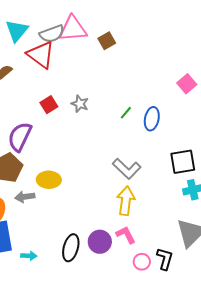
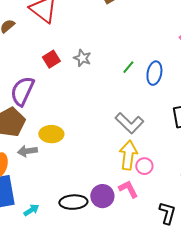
black ellipse: (71, 248) -> (73, 202), turned 72
cyan arrow: (29, 256) -> (31, 210), turned -35
pink circle: (142, 262) -> (144, 166), moved

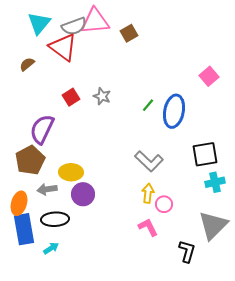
blue ellipse: (154, 73) -> (174, 111), size x1.4
yellow arrow: (128, 155) -> (148, 193), size x0.7
purple circle: (102, 196) -> (83, 194), moved
black ellipse: (73, 202) -> (55, 219), moved

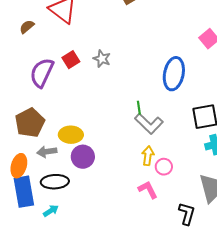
green line: (148, 105) -> (139, 108), moved, turned -48
purple semicircle: (42, 129) -> (42, 73), moved

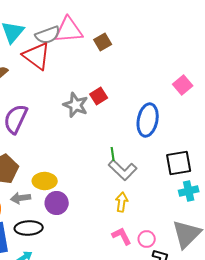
gray star: (102, 59) -> (76, 105), size x1.4
red square: (71, 60) -> (99, 96), moved
pink circle: (164, 167) -> (147, 239), moved

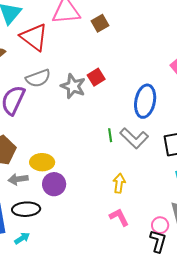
gray semicircle: (48, 35) -> (38, 78), moved
gray L-shape: (123, 170) -> (134, 138), moved
pink circle: (147, 239) -> (160, 225), moved

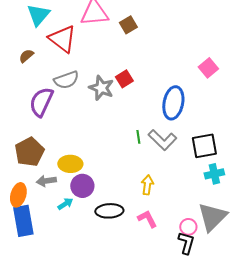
black ellipse: (26, 209) -> (109, 211), moved
cyan arrow: (22, 238) -> (65, 204), moved

